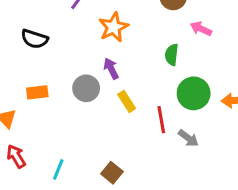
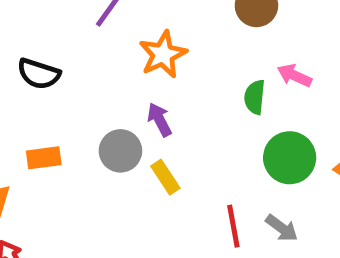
pink arrow: (201, 29) -> (294, 75), moved
yellow rectangle: (127, 101) -> (165, 177), moved
red line: (161, 120) -> (233, 226), moved

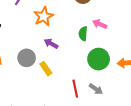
purple arrow: (160, 120) -> (51, 44), moved, turned -32

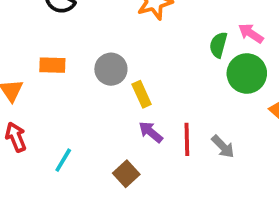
purple arrow: (51, 44) -> (151, 132), moved
green circle: (99, 59) -> (247, 73), moved

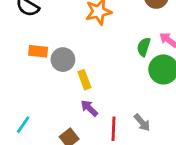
orange rectangle: (52, 65) -> (38, 51), moved
red line: (187, 139) -> (113, 129), moved

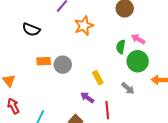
yellow rectangle: (84, 80) -> (98, 78), moved
gray arrow: (142, 122) -> (128, 88), moved

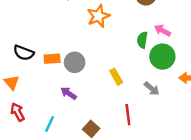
black semicircle: (31, 30) -> (24, 53), moved
purple arrow: (87, 98) -> (69, 93), moved

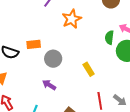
orange rectangle: (52, 59) -> (34, 44), moved
gray arrow: (152, 89) -> (120, 100), moved

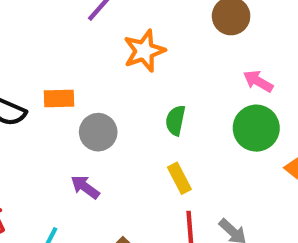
green semicircle: (109, 38) -> (175, 120), moved
yellow rectangle: (89, 69) -> (179, 178), moved

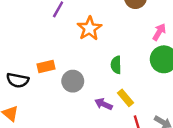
pink arrow: (258, 81) -> (159, 32), turned 102
purple arrow: (85, 187) -> (104, 104), moved

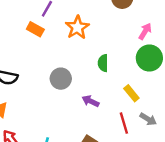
orange rectangle: (46, 66) -> (35, 29), moved, turned 42
yellow rectangle: (125, 98) -> (131, 93), moved

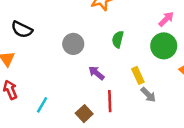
gray arrow: (148, 119) -> (148, 95), moved
red line: (124, 123) -> (110, 101), moved

